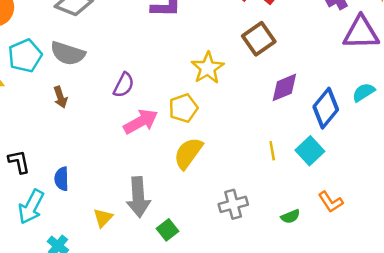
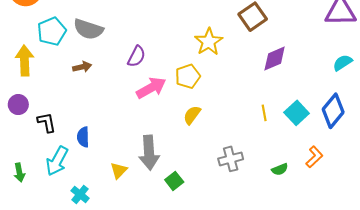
brown arrow: (60, 97) -> (82, 67), turned -84
blue diamond: (326, 108) -> (333, 111), moved
yellow semicircle: (188, 153) -> (192, 115), size x0.7
orange L-shape: (331, 202) -> (314, 157), turned -100

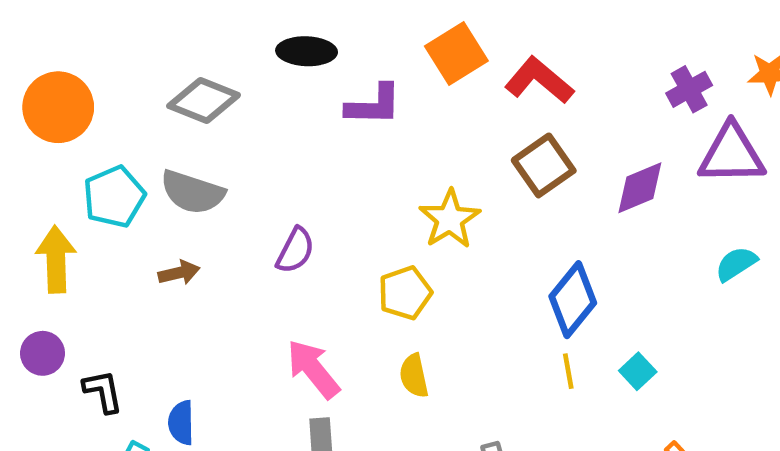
purple diamond: (275, 59) -> (640, 188), moved
pink arrow: (151, 88) -> (313, 369), moved, turned -100
blue diamond: (333, 111) -> (573, 300), moved
cyan square: (297, 113) -> (638, 371), size x0.7
yellow semicircle: (192, 115) -> (414, 376), turned -48

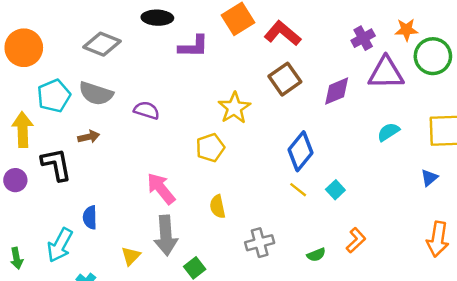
purple semicircle: (295, 250) -> (147, 110), moved, turned -100
yellow line: (568, 371) -> (298, 190), turned -42
yellow semicircle: (414, 376) -> (218, 207), moved
black L-shape: (103, 391) -> (56, 164), moved, size x1.4

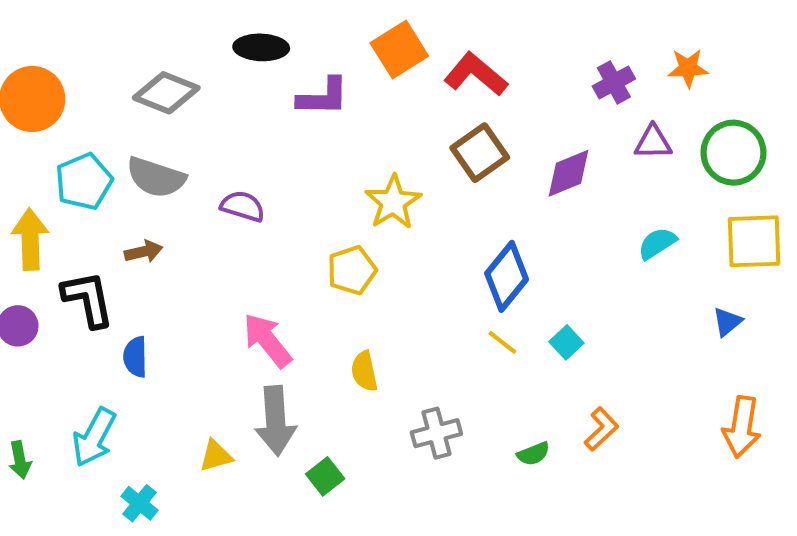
green circle: (433, 56) -> (733, 153), moved
purple triangle: (386, 73) -> (653, 142), size x0.6
blue semicircle: (90, 217) -> (135, 357), moved
yellow triangle: (131, 256) -> (216, 456), turned 30

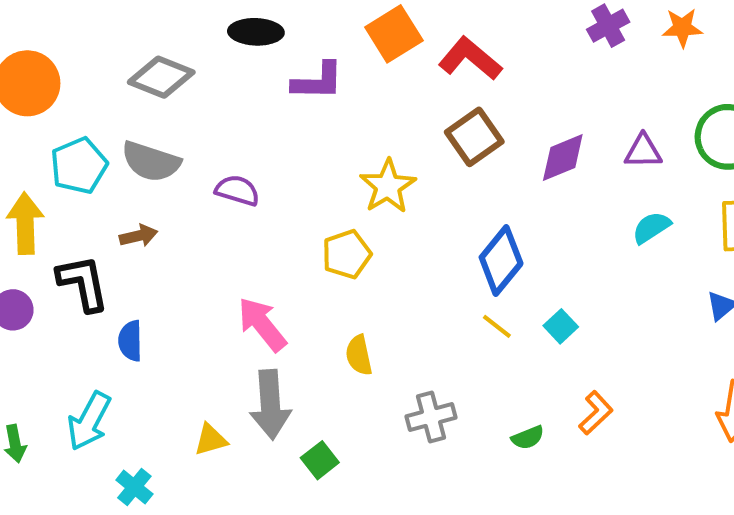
orange star: (688, 68) -> (682, 28), moved
purple cross: (614, 82) -> (608, 26), moved
purple triangle: (653, 142) -> (643, 151), moved

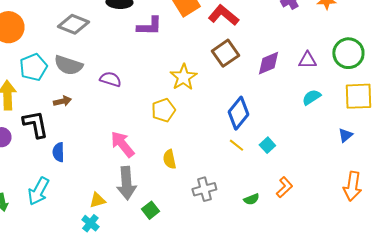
cyan cross: (134, 487) -> (90, 223), moved

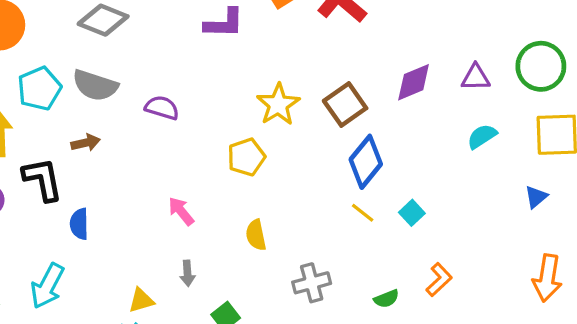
brown square: (225, 53) -> (345, 104), moved
pink arrow: (122, 144) -> (181, 211), size x0.7
gray arrow: (126, 183) -> (187, 273), size x0.5

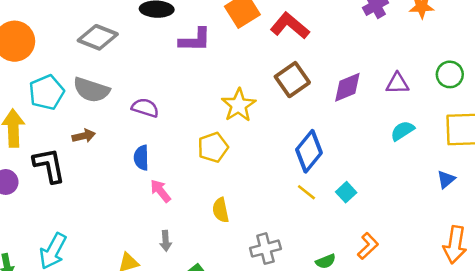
green circle: (541, 66) -> (450, 74), size x0.7
brown square: (345, 104) -> (292, 80), moved
blue semicircle: (79, 224) -> (141, 158), moved

